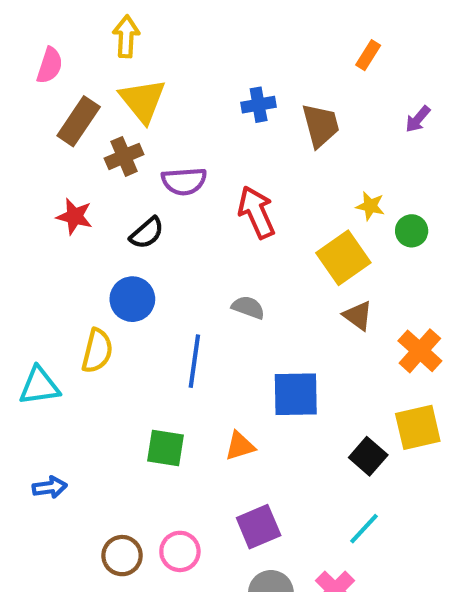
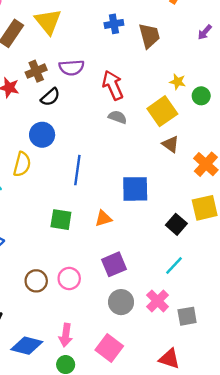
brown cross: (124, 156) -> (36, 71), moved
gray semicircle: (248, 307) -> (117, 117), moved

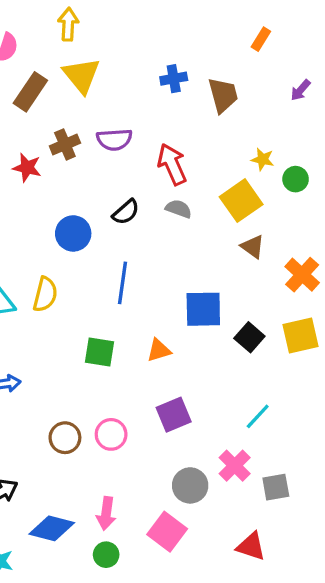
black semicircle: (50, 97) -> (126, 212), moved
yellow semicircle: (22, 164) -> (45, 294), moved
black square: (176, 224) -> (249, 337), moved
gray circle: (121, 302) -> (190, 485), moved

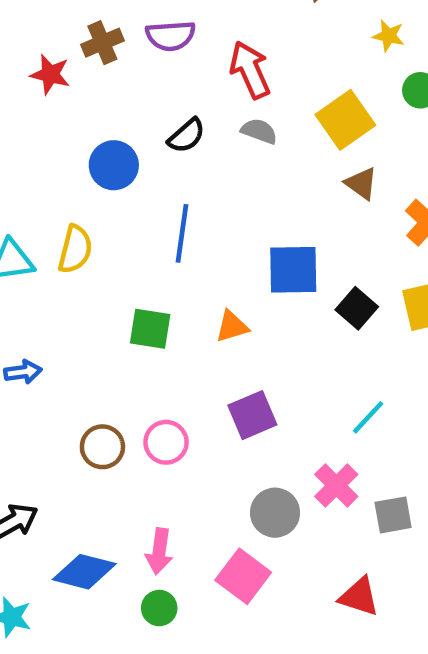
yellow star: (263, 159) -> (389, 36), moved

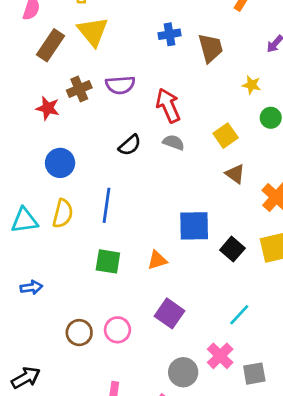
yellow square: (345, 120) -> (226, 136), size x0.7
blue circle: (114, 165) -> (60, 163), moved
blue line: (182, 233) -> (107, 205), moved
purple square: (252, 415) -> (169, 313), turned -32

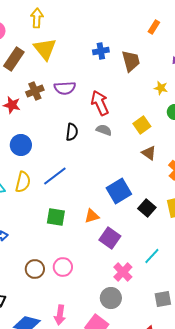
black semicircle: (130, 145) -> (72, 132), turned -42
blue line: (107, 205) -> (55, 176), turned 45
blue square: (194, 226) -> (119, 191), turned -30
purple square: (169, 313) -> (110, 238), moved
pink cross: (220, 356) -> (123, 272), moved

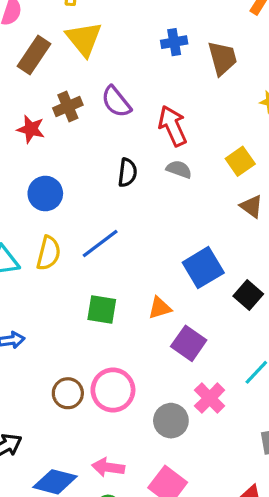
purple semicircle: (65, 88) -> (116, 102), turned 55
pink circle: (63, 267) -> (113, 390), size x1.4
gray circle: (111, 298) -> (171, 421), moved
pink arrow: (60, 315) -> (108, 467), turned 90

